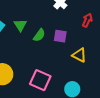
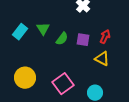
red arrow: (87, 20) -> (105, 37), moved
pink square: (40, 80) -> (63, 84), turned 30

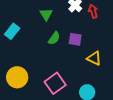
green triangle: (43, 29) -> (46, 14), moved
red arrow: (105, 37) -> (93, 11), moved, turned -40

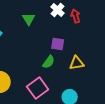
green semicircle: (54, 38) -> (49, 62), moved
yellow triangle: (94, 58) -> (77, 63), turned -35

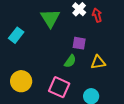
green triangle: (29, 19) -> (50, 18), size x1.5
pink square: (38, 88) -> (59, 87), turned -30

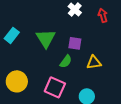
red arrow: (97, 15) -> (103, 15), moved
green triangle: (50, 18) -> (46, 38), moved

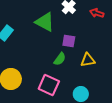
red arrow: (103, 15) -> (97, 13), turned -56
green triangle: (46, 38) -> (45, 22), moved, turned -30

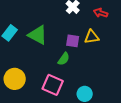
green triangle: (45, 22) -> (38, 35), moved
yellow triangle: (88, 60) -> (92, 37), moved

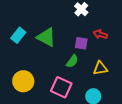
red arrow: (101, 13) -> (100, 34), moved
yellow triangle: (92, 37) -> (100, 68), moved

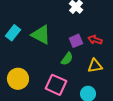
red arrow: (100, 34) -> (95, 40), moved
purple square: (81, 43) -> (76, 41), turned -32

